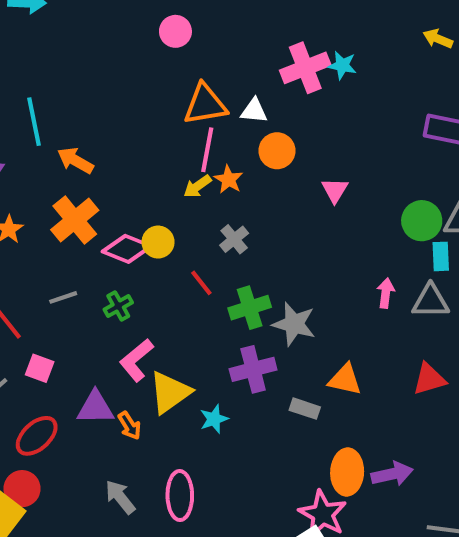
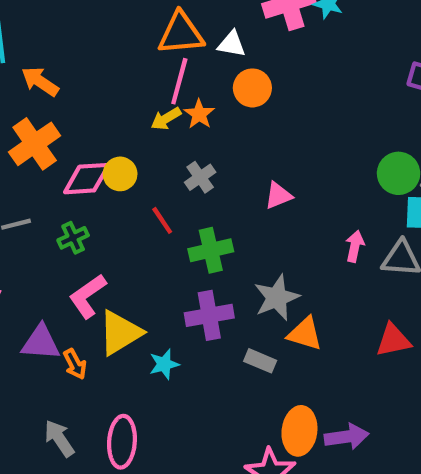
pink triangle: (335, 190) -> (278, 196), moved, turned 32
pink diamond: (127, 249) -> (87, 179), turned -30
gray star: (294, 324) -> (277, 298), moved, turned 30

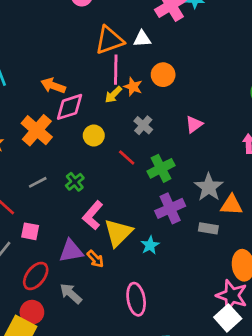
orange arrow: (40, 81) -> (53, 86), moved
orange circle: (252, 88) -> (163, 75), moved
pink diamond: (87, 179) -> (70, 107), moved
gray arrow: (59, 438) -> (71, 294), moved

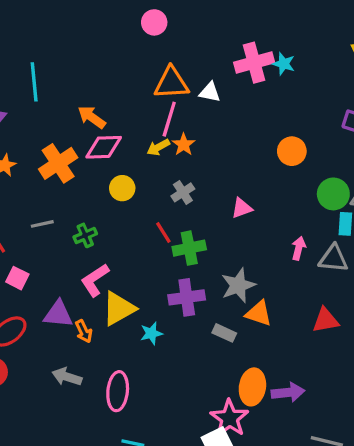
orange circle: (163, 75) -> (292, 151), moved
red line: (127, 157) -> (163, 233), moved
gray arrow: (71, 294) -> (67, 377), moved, turned -40

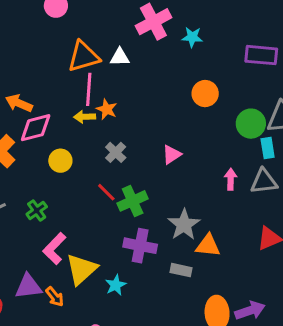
cyan star: (284, 64) -> (192, 37), moved
yellow arrow: (158, 147) -> (85, 117), turned 40
purple cross: (187, 297) -> (140, 246), turned 32

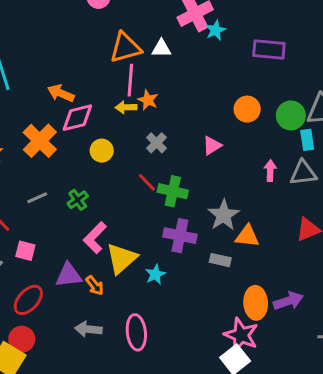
cyan star: (192, 37) -> (216, 30), moved, turned -30
purple rectangle: (261, 55) -> (269, 50), moved
orange circle: (205, 94) -> (247, 109), moved
green cross: (133, 201) -> (173, 191), turned 36

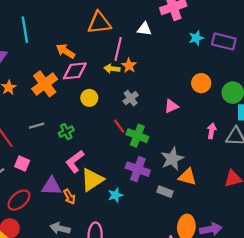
cyan star: (216, 30) -> (196, 38), moved
orange triangle: (125, 48) -> (99, 23), moved

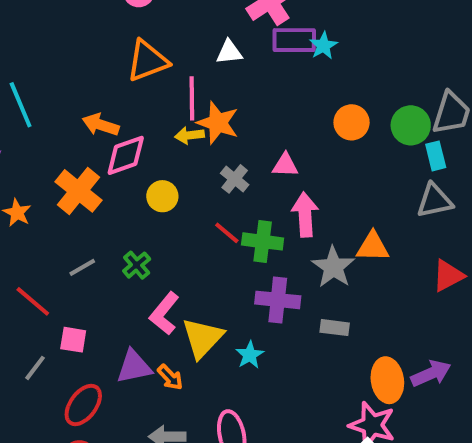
purple rectangle: (224, 42) -> (294, 40), moved
orange star: (129, 66) -> (218, 123), size x1.5
pink triangle: (171, 106) -> (285, 165), moved, turned 40
pink arrow: (212, 131) -> (305, 215), moved, size x1.5
orange triangle: (187, 177) -> (373, 247), moved

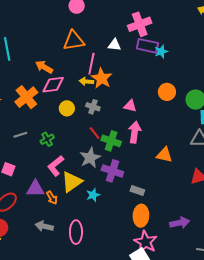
gray cross: (235, 179) -> (93, 107), moved, turned -32
gray star: (333, 267) -> (90, 158), moved
orange ellipse: (387, 380) -> (141, 216), moved

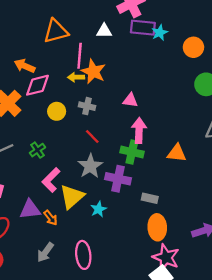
orange circle: (167, 92) -> (193, 47), moved
green cross: (111, 141) -> (132, 152), moved
gray arrow: (44, 226) -> (45, 252), turned -60

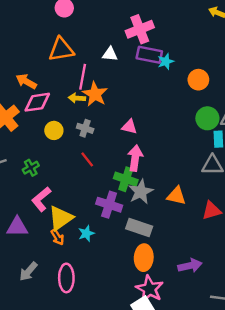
orange triangle: (177, 153) -> (176, 196), moved
gray star: (90, 166) -> (141, 192), moved
gray rectangle: (150, 198) -> (139, 228), size x1.5
orange arrow: (51, 218) -> (57, 237), moved

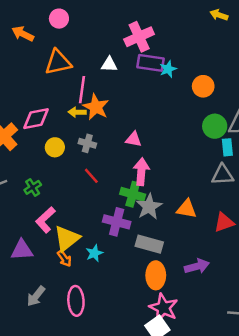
orange arrow: (26, 81) -> (23, 34), moved
purple arrow: (190, 266) -> (197, 266), moved

